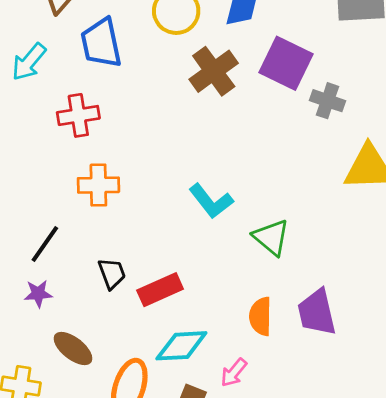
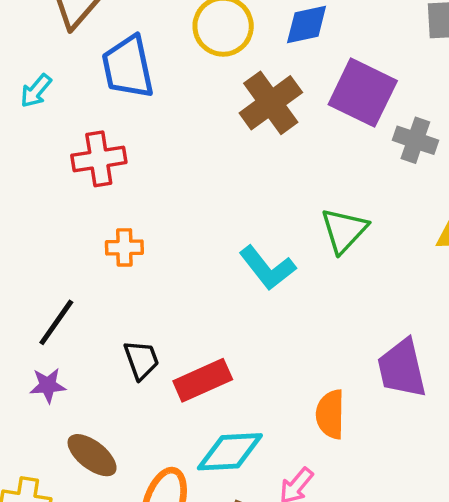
cyan arrow: (29, 62) -> (36, 91), size x0.7
orange cross: (98, 185) -> (124, 247), size x0.7
green triangle: (271, 237) -> (344, 230), moved, turned 33
purple trapezoid: (317, 312) -> (402, 368), moved

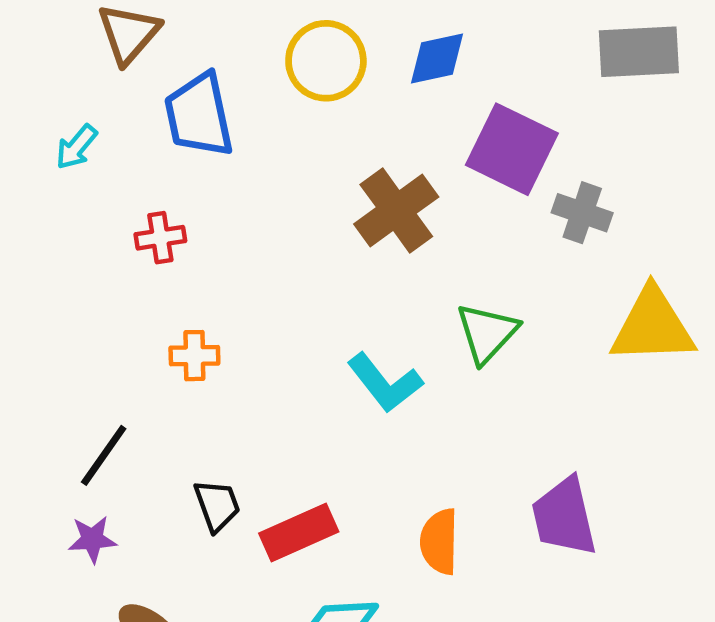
brown cross: (271, 103) -> (396, 210), moved
red cross: (99, 159) -> (160, 238), size x0.7
orange semicircle: (330, 414) -> (439, 542), moved

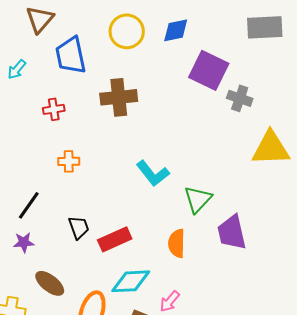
brown cross: (396, 210) -> (119, 97), moved, turned 30
green triangle: (487, 333) -> (198, 199), moved

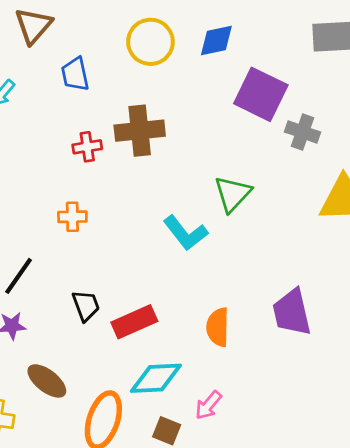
blue trapezoid: (71, 55) -> (75, 74), size x0.7
red cross: (54, 109) -> (87, 147), moved
green triangle: (198, 199) -> (233, 194), moved

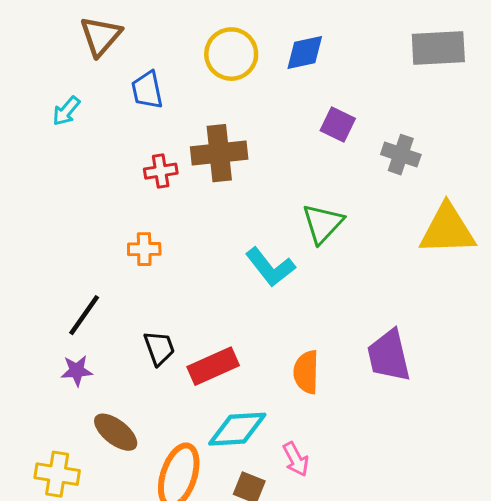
purple square: (261, 94) -> (338, 125), moved, size x0.6
pink arrow: (208, 405) -> (296, 459), turned -68

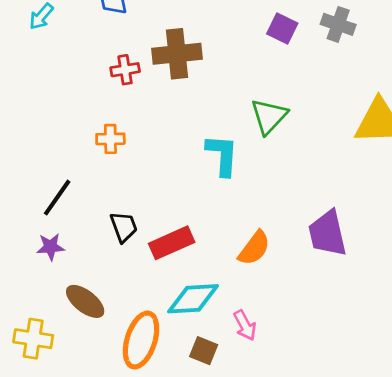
gray cross: (401, 155) -> (338, 24), moved
cyan L-shape: (270, 267) -> (222, 155), turned -138
orange semicircle: (306, 372) -> (254, 248), turned -144

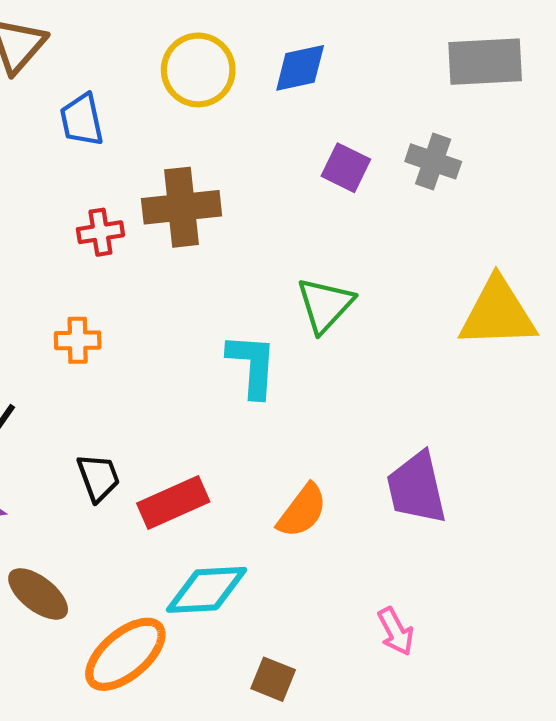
pink arrow: (245, 325) -> (396, 631), moved
orange ellipse: (141, 340) -> (125, 654), turned 32
brown square: (204, 351) -> (273, 679), moved

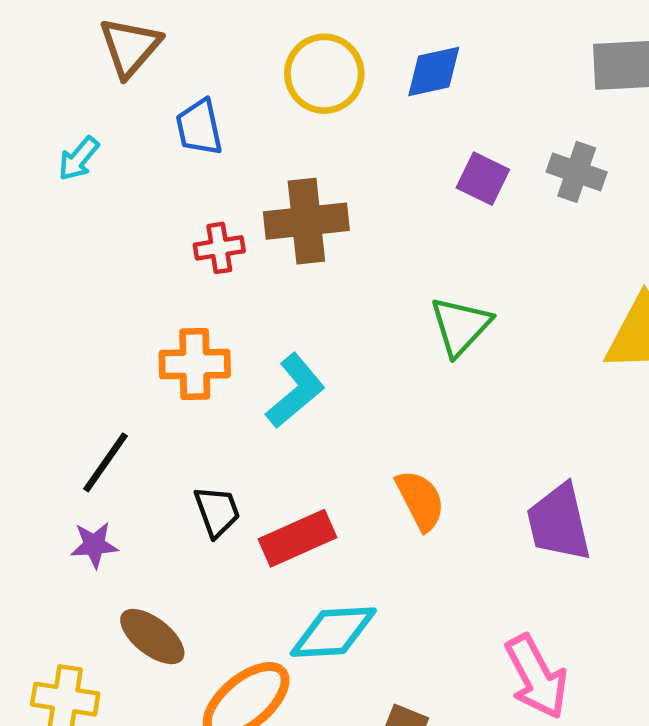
orange cross: (78, 340) -> (195, 364), size x1.4
cyan L-shape: (252, 365) -> (295, 391), moved, turned 46
orange semicircle: (302, 511) -> (420, 500), moved, turned -64
pink arrow: (396, 631) -> (536, 677), size x1.6

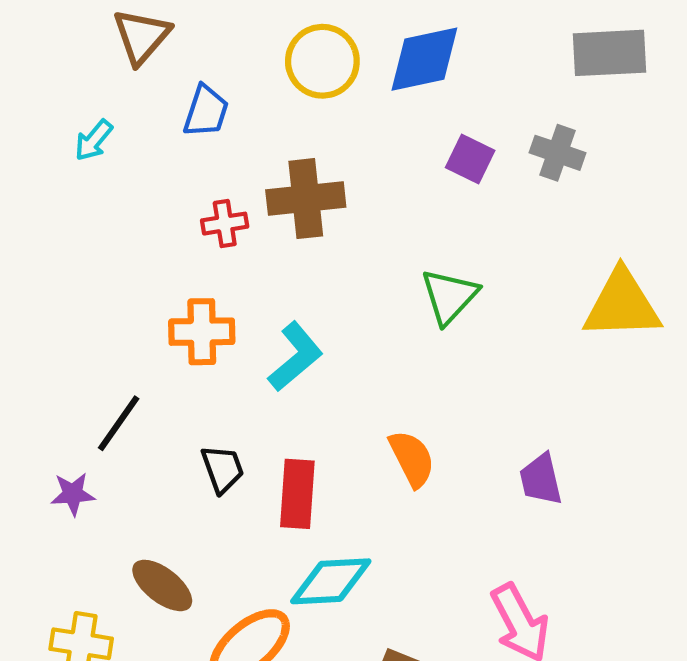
blue diamond: (434, 71) -> (424, 59), size x1.4
blue trapezoid: (199, 127) -> (206, 111), turned -150
purple trapezoid: (559, 523) -> (541, 479), size x0.7
red rectangle: (297, 538) -> (297, 494), turned -62
purple star: (94, 545) -> (73, 494), moved

